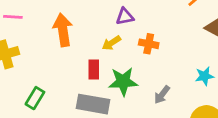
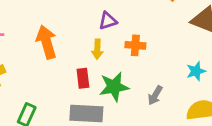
yellow arrow: (111, 43) -> (97, 49), turned -48

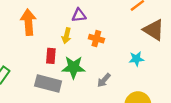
cyan star: (196, 71) -> (136, 59), moved

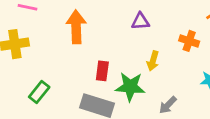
yellow arrow: (67, 36) -> (153, 61), moved
orange cross: (96, 39) -> (189, 41), moved

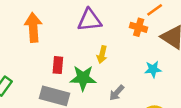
purple triangle: (140, 21) -> (90, 20), size x1.5
orange cross: (189, 41) -> (139, 27), moved

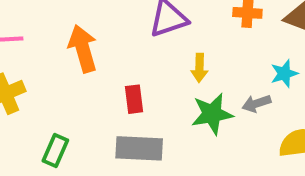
green star: (83, 78) -> (212, 114), moved
gray arrow: (117, 93) -> (257, 104), moved, turned 42

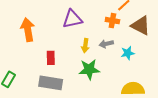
gray arrow: (257, 104) -> (106, 44), moved

